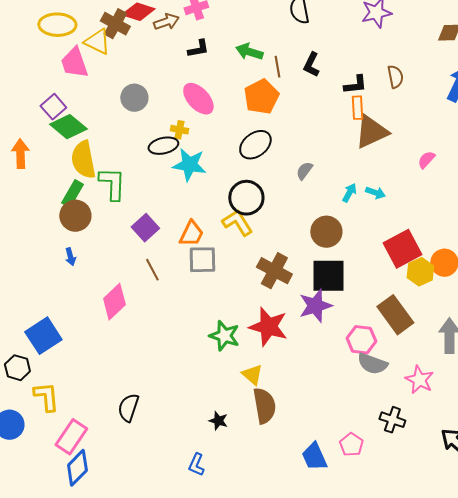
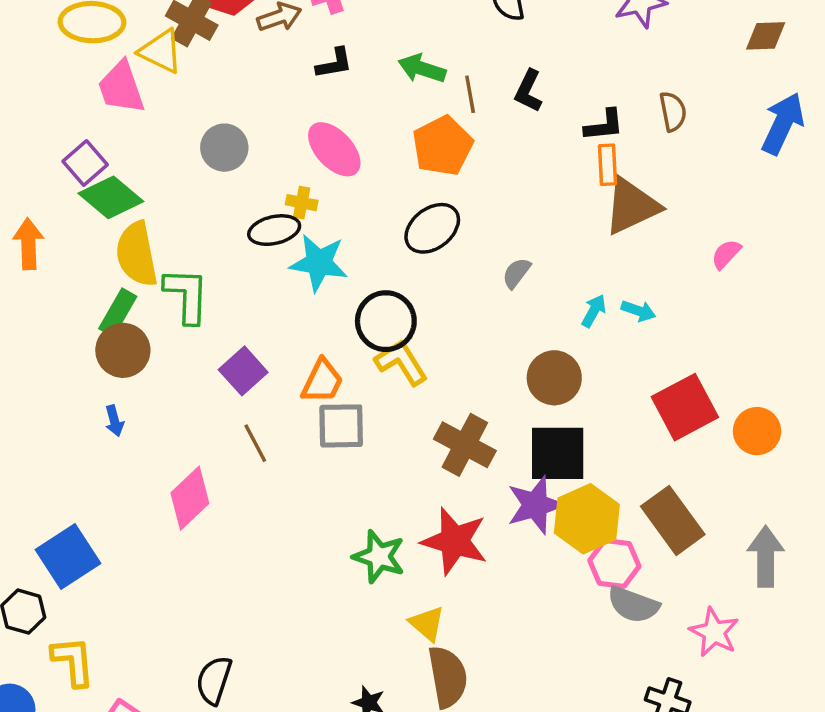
black circle: (246, 198) -> (386, 321), moved
yellow hexagon: (420, 272) -> (587, 519), moved, size x1.4

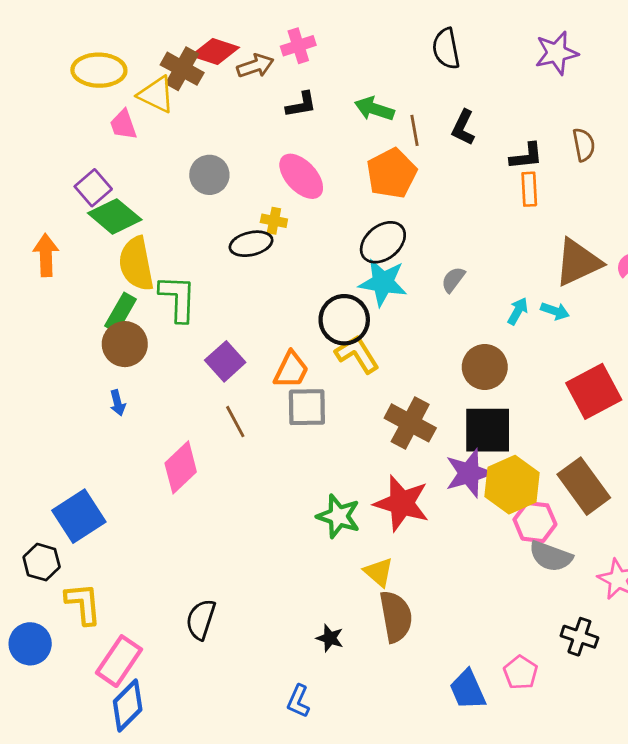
pink trapezoid: (121, 87) -> (123, 125), size x0.7
brown triangle: (632, 206) -> (578, 262), moved
cyan star: (319, 263) -> (383, 282), moved

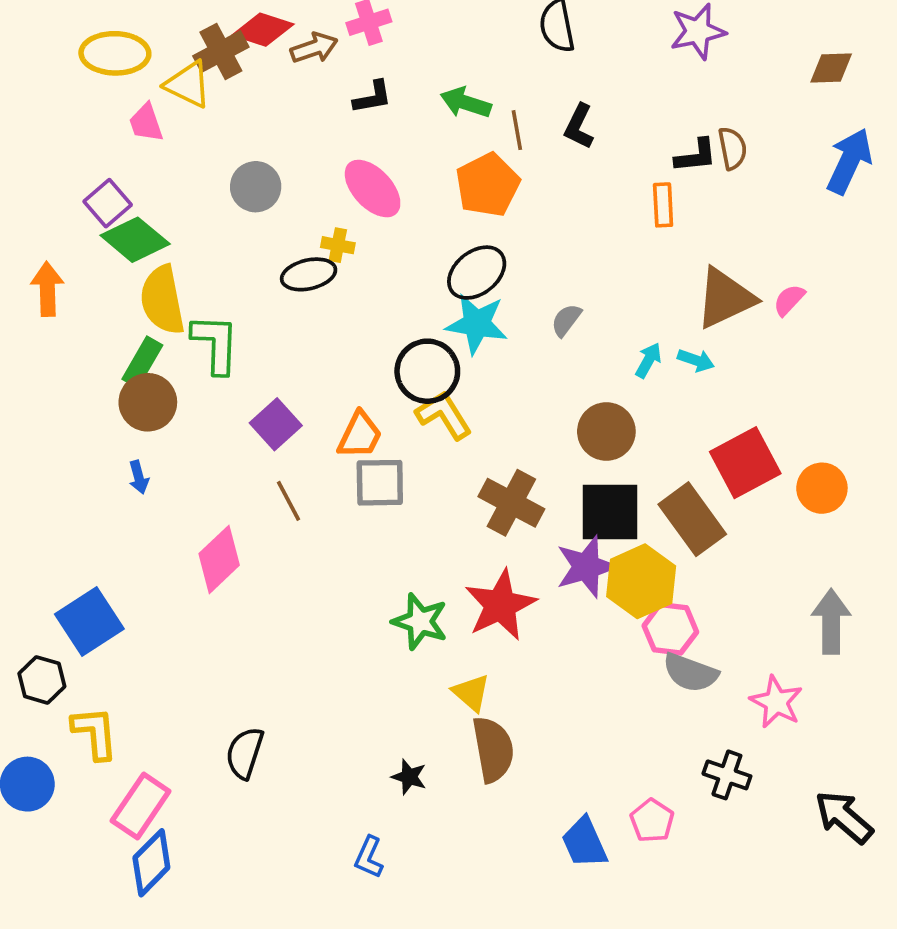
brown cross: (182, 69) -> (221, 52), turned 33
black L-shape: (526, 156) -> (696, 156), moved
brown rectangle: (584, 486) -> (692, 519), moved
red star: (402, 503) -> (500, 605), turned 30

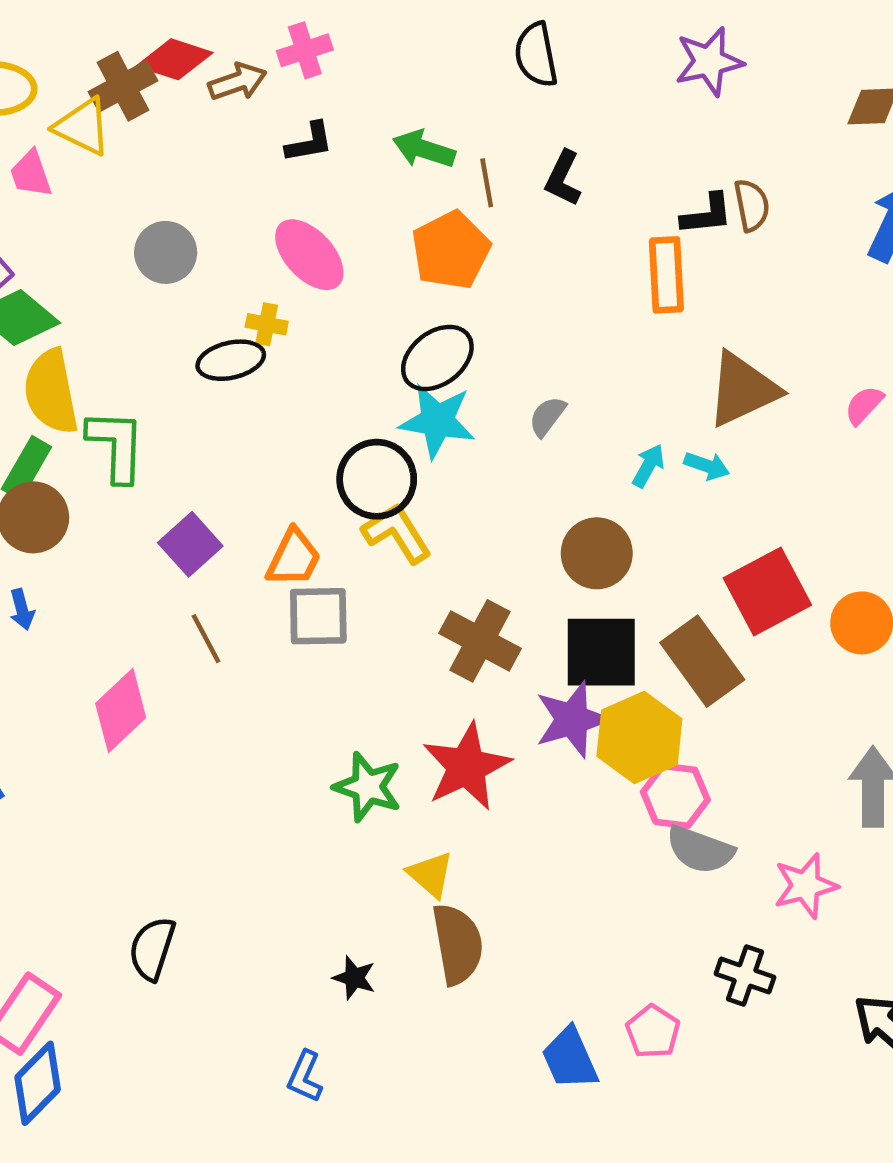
orange rectangle: (663, 205) -> (666, 275), size x1.4
pink semicircle: (789, 300) -> (864, 405), moved
pink star: (776, 702) -> (806, 886), turned 30

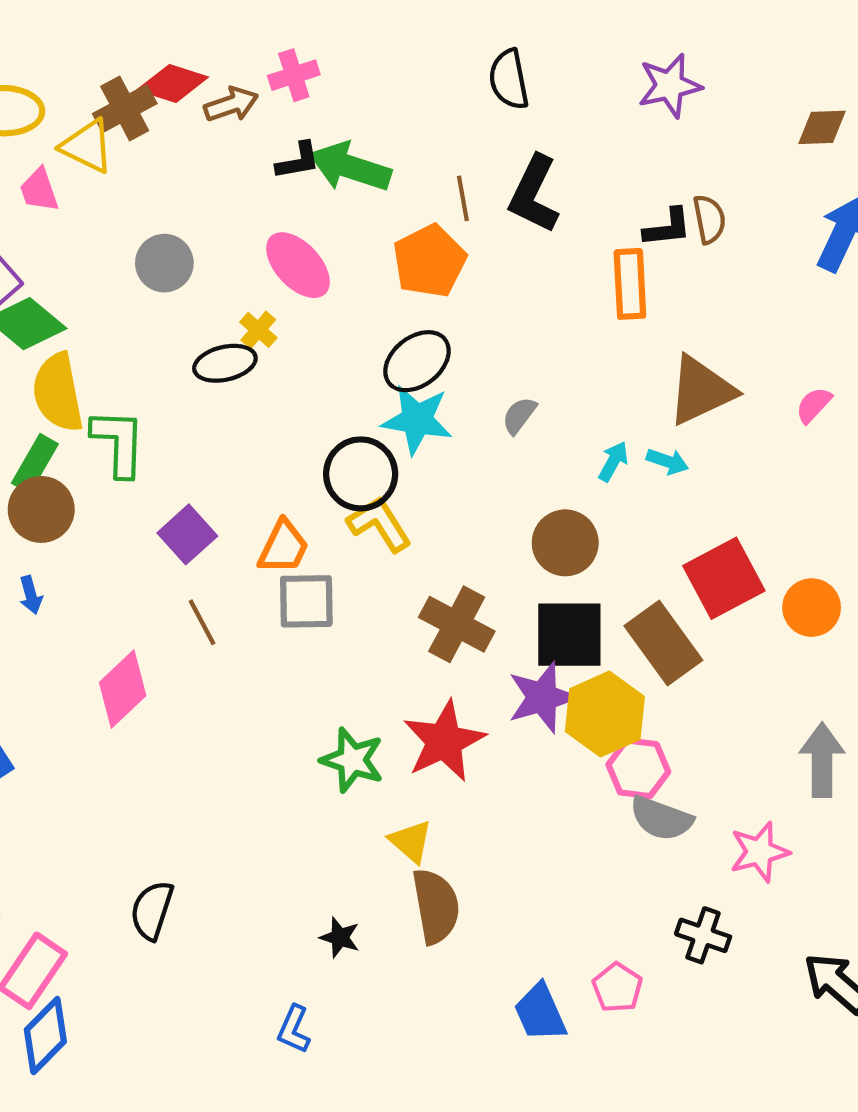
green arrow: (424, 149) -> (350, 167), moved, size x1.4
black L-shape: (563, 178) -> (534, 194), size x1.5
yellow cross: (267, 324) -> (258, 330), turned 30

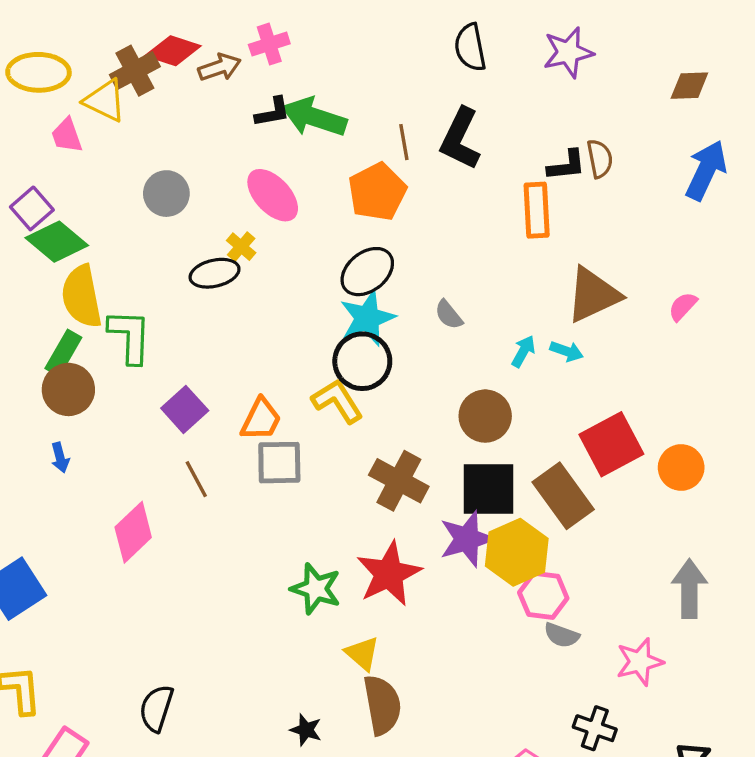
black semicircle: (509, 79) -> (470, 47), moved
gray semicircle: (519, 415) -> (449, 315), turned -76
cyan star: (417, 420) -> (367, 318), turned -30
black circle: (361, 474) -> (362, 361), moved
gray semicircle: (661, 818) -> (562, 635), size x0.7

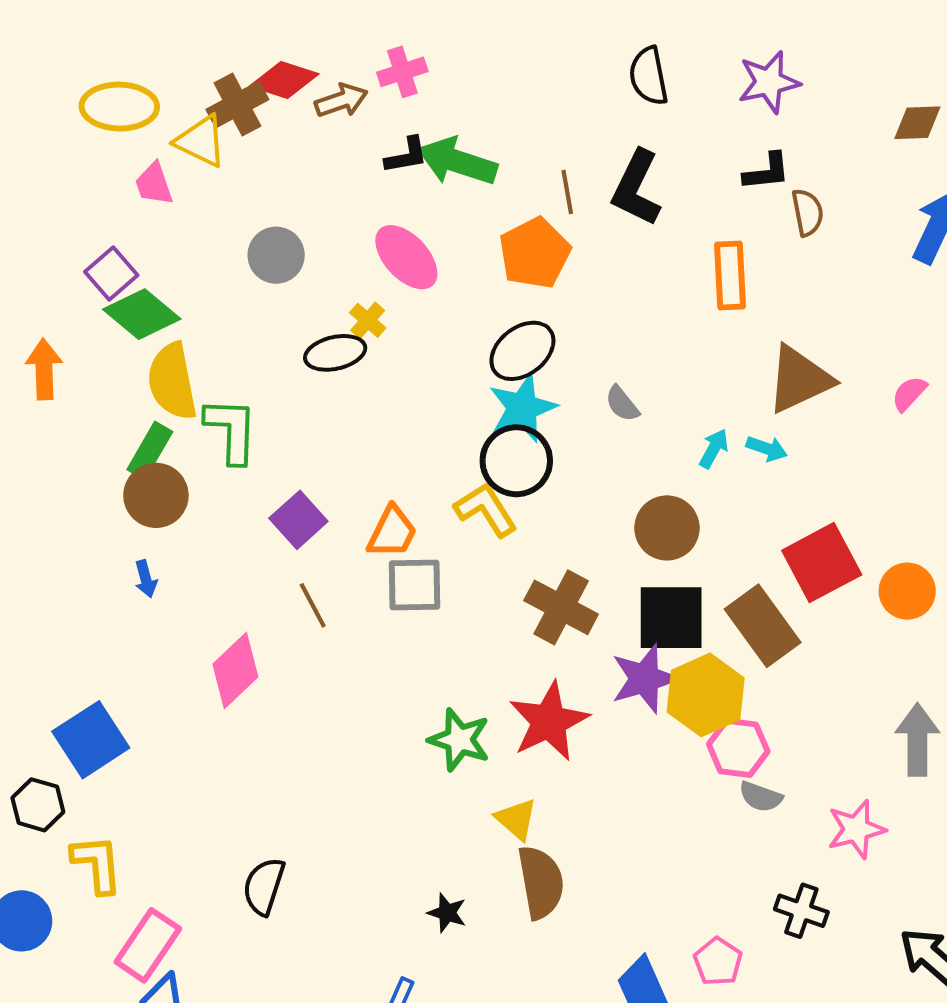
black L-shape: (567, 165) -> (767, 172), moved

